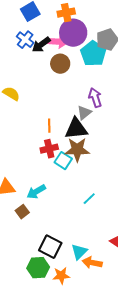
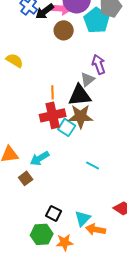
red cross: (49, 149) -> (53, 115), size x1.4
cyan line: (89, 199) -> (93, 165), turned 72
black square: (50, 247) -> (54, 213), size x0.7

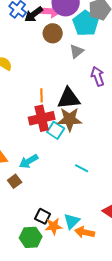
purple arrow: (99, 64) -> (98, 76), moved
gray triangle: (88, 79) -> (77, 51), moved
orange star: (65, 242) -> (54, 226), moved

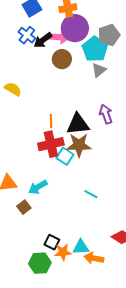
gray triangle: (77, 51) -> (99, 70), moved
purple arrow: (98, 76) -> (106, 114), moved
cyan triangle: (72, 221) -> (81, 247), turned 42

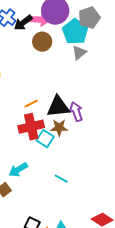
purple arrow: (106, 114) -> (76, 112), moved
orange line: (51, 121) -> (31, 104), turned 64
brown star: (79, 145) -> (59, 128), size x0.7
cyan line: (91, 194) -> (61, 179), moved

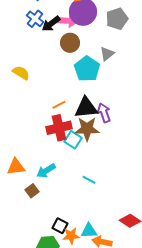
cyan pentagon: (75, 32) -> (87, 69), moved
brown star: (59, 128) -> (87, 129), size x1.4

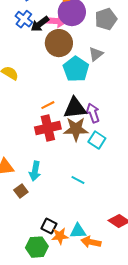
brown circle: (70, 43) -> (59, 43), size x1.4
cyan square: (73, 140) -> (97, 140), moved
cyan arrow: (46, 171) -> (35, 171), turned -48

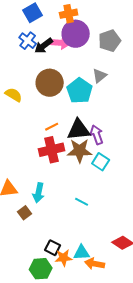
brown circle: (59, 43) -> (50, 83), moved

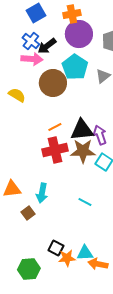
pink arrow: (60, 43) -> (32, 59), moved
cyan pentagon: (80, 91) -> (75, 67), moved
green hexagon: (41, 269) -> (29, 269), moved

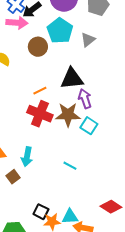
brown circle: (53, 83) -> (38, 47), size x0.7
black triangle: (82, 130) -> (72, 79), moved
red cross: (55, 150) -> (40, 114), turned 35

